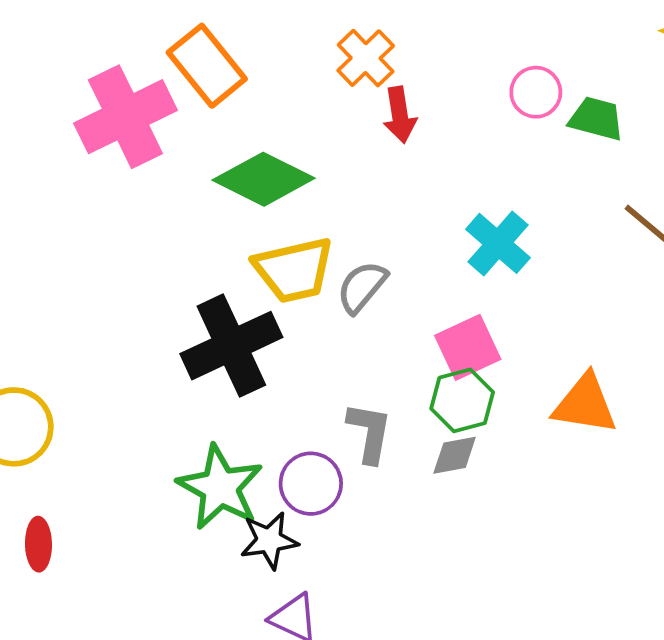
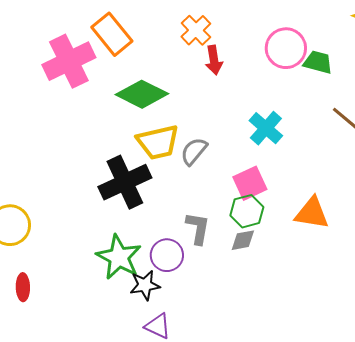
pink circle: (536, 92) -> (286, 48), size x1.5

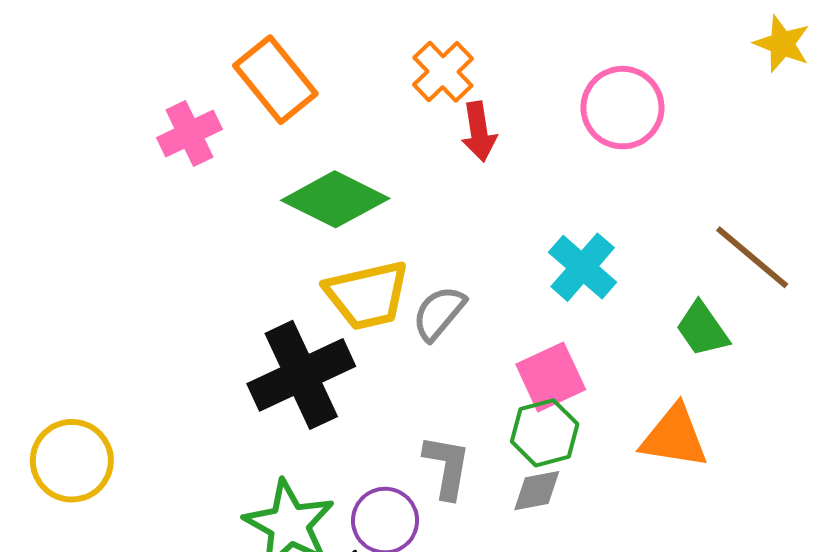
pink cross: (69, 61) -> (190, 134), size x0.6
green trapezoid: (318, 62) -> (702, 329), moved, turned -140

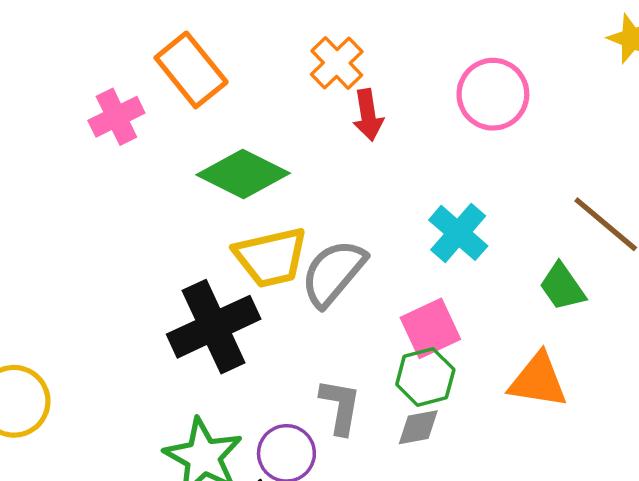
gray semicircle: (439, 313) -> (333, 273), size x1.4

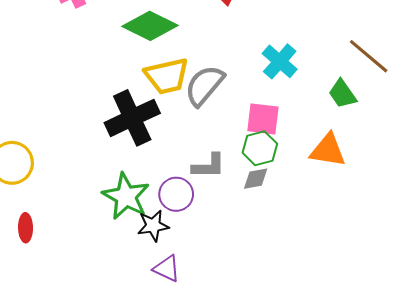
pink square: (430, 328) -> (263, 119), turned 32
gray L-shape: (340, 406) -> (209, 166), turned 80

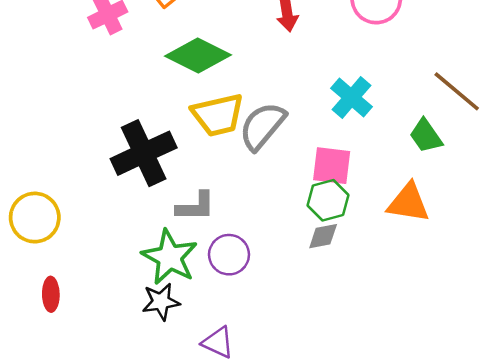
black cross: (132, 118) -> (144, 153), moved
gray L-shape: (209, 166) -> (196, 206), moved
black star: (153, 226) -> (161, 302), moved

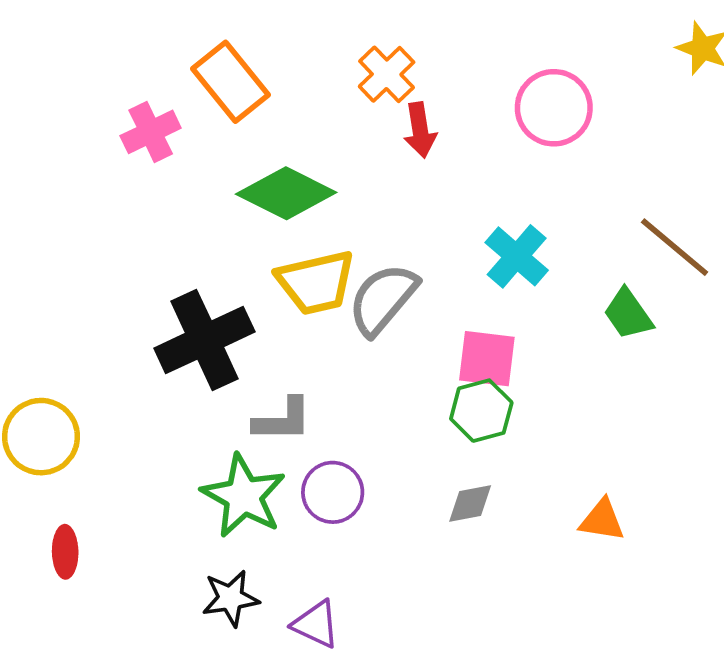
orange triangle: (408, 203) -> (602, 520), moved, size x0.7
gray diamond: (323, 236) -> (470, 503), moved
black star: (161, 302) -> (230, 598), moved

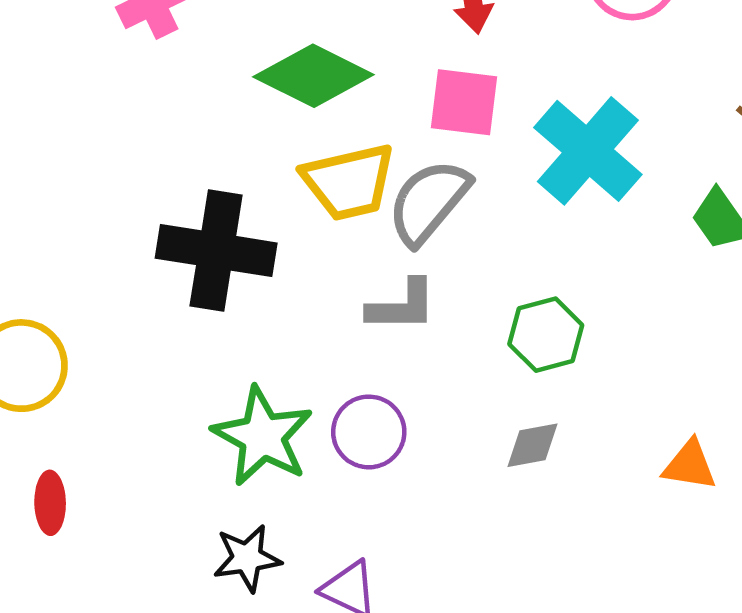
cyan cross: (517, 256) -> (588, 151), size x1.4
black cross: (204, 340) -> (216, 251), turned 34
pink square: (487, 359) -> (464, 102), moved
gray L-shape: (283, 420) -> (402, 306), moved

